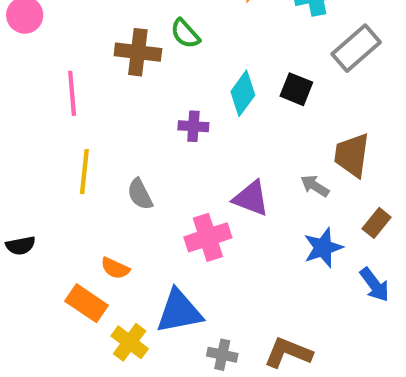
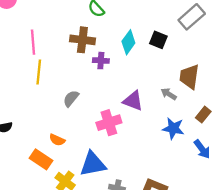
brown cross: (138, 52) -> (82, 40), moved
yellow line: (84, 172) -> (39, 72), moved
gray semicircle: (140, 194) -> (71, 98), turned 66
blue star: (323, 248) -> (173, 128), turned 30

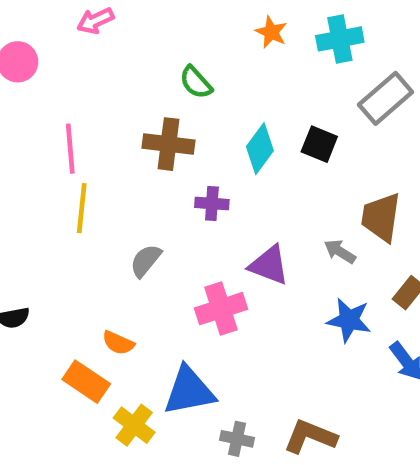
purple cross: (101, 61) -> (212, 203), moved

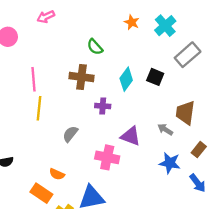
cyan cross: (340, 39) -> (165, 26), turned -30
pink cross: (221, 309) -> (107, 157), turned 30

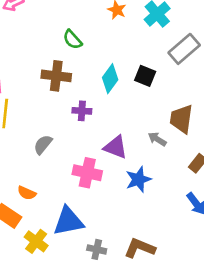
blue star: (170, 163) -> (138, 179), moved, turned -30

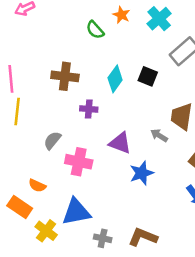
green semicircle: (72, 40) -> (95, 30), moved
pink cross: (87, 173) -> (79, 162), moved

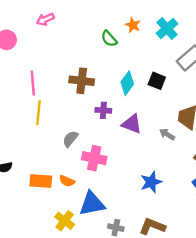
purple triangle: (120, 143) -> (132, 124), moved
blue star: (141, 173) -> (151, 182), moved
orange semicircle: (37, 186) -> (67, 181), moved
orange rectangle: (20, 207) -> (41, 181), moved, turned -30

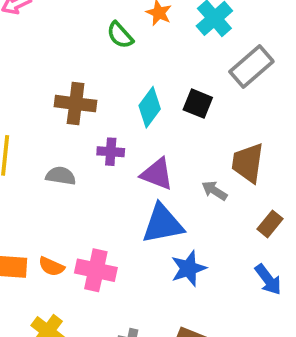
gray semicircle: (70, 139) -> (61, 176), moved, turned 60
pink cross: (94, 158) -> (96, 270), moved
blue triangle: (92, 204) -> (163, 224), moved

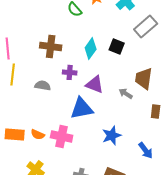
blue triangle: (163, 224) -> (82, 108), moved
brown rectangle: (270, 224) -> (156, 111), turned -32
blue arrow: (268, 280) -> (146, 150), moved

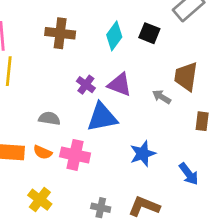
purple cross: (70, 72) -> (86, 85), moved, turned 32
gray semicircle: (43, 85) -> (49, 118), moved

